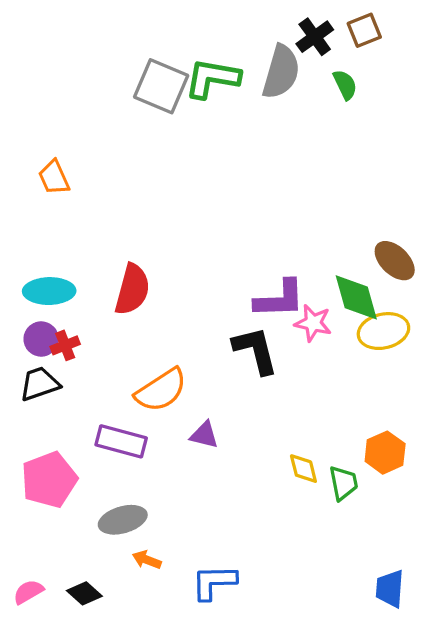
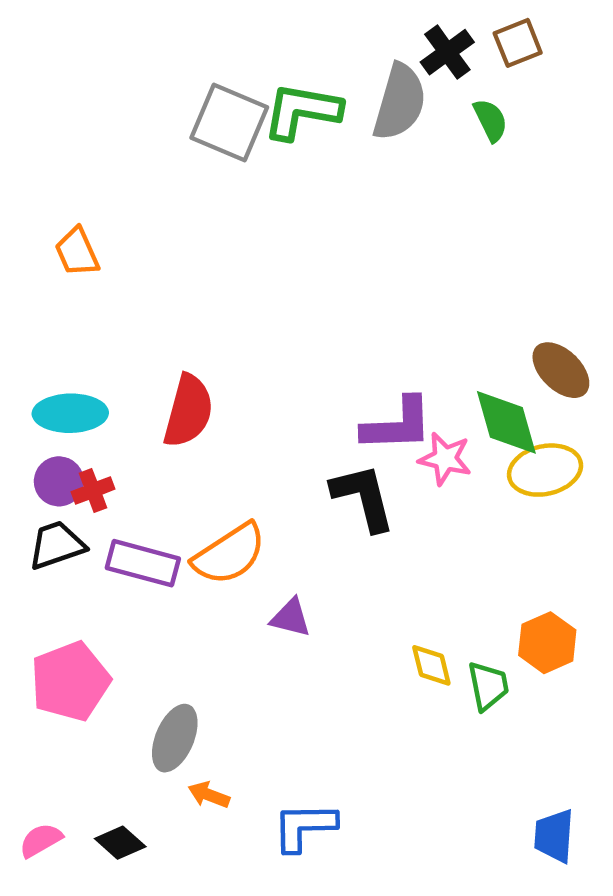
purple rectangle: (121, 441) -> (143, 563), moved
gray ellipse: (123, 520) -> (175, 738), turned -51

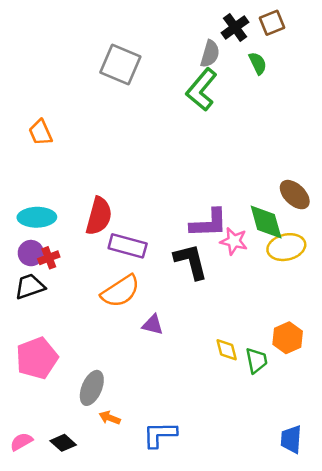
gray semicircle: (400, 102) -> (210, 54), size x0.7
green L-shape: (302, 111) -> (202, 90), moved, turned -60
purple rectangle: (143, 563) -> (128, 246), moved

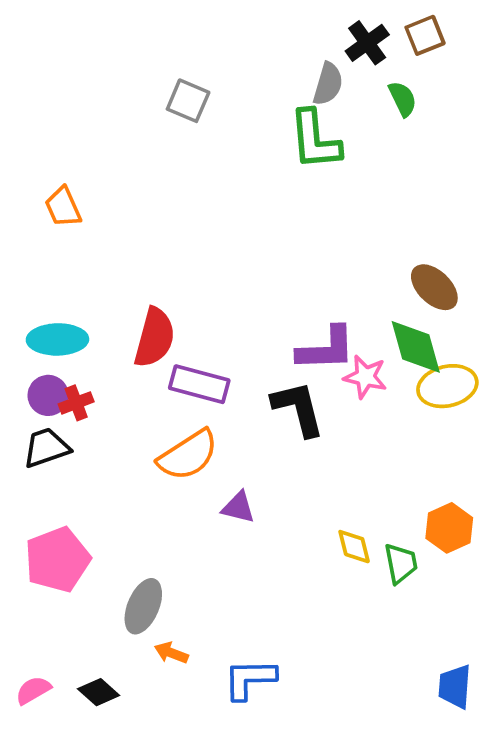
gray square: (120, 64) -> (188, 101), size x0.7
green L-shape: (202, 90) -> (315, 140), turned -45
brown ellipse: (295, 195) -> (434, 287), moved

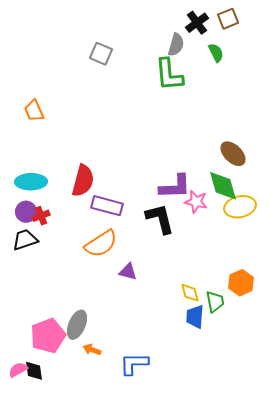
pink pentagon: (57, 560) -> (48, 336), moved
blue trapezoid: (455, 686) -> (195, 317), moved
black diamond: (99, 692) -> (34, 371), moved, turned 40

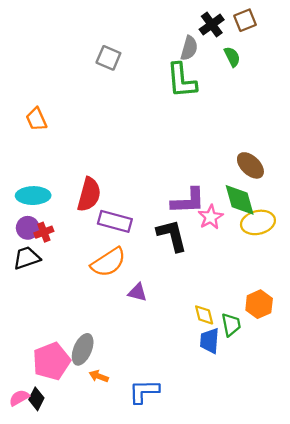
pink star: (196, 202) -> (211, 217), turned 30
black diamond: (34, 371) -> (36, 399), turned 35

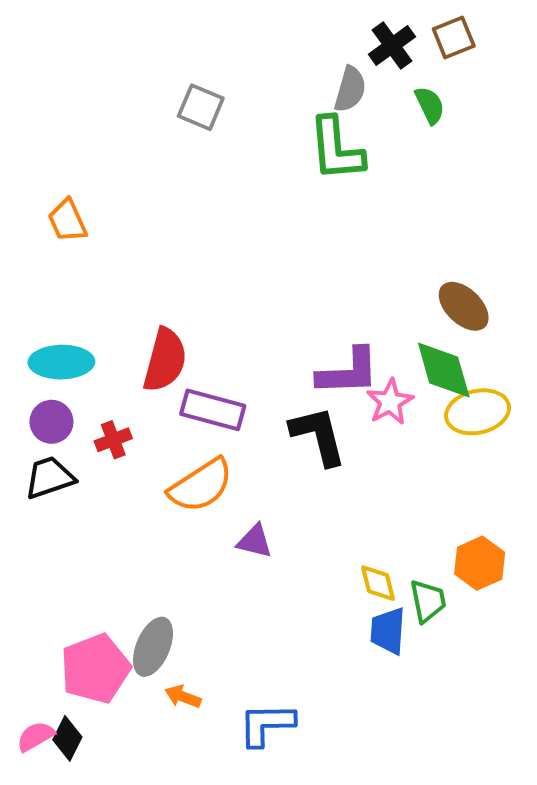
red cross: (44, 232) -> (113, 440), moved

